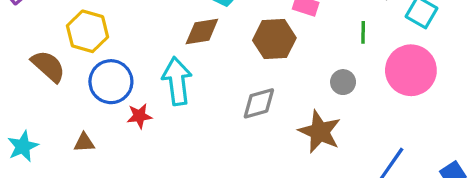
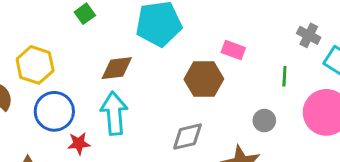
brown diamond: (202, 32) -> (117, 68), moved

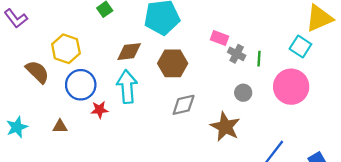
gray cross: (309, 35) -> (237, 54), moved
brown hexagon: (204, 79) -> (173, 63), moved

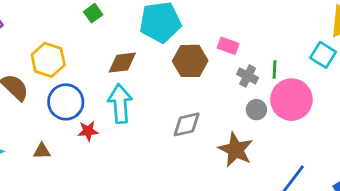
gray cross: (237, 54) -> (248, 76), moved
brown hexagon: (173, 63) -> (190, 61), moved
pink circle: (291, 87) -> (291, 100), moved

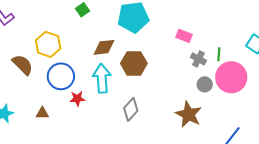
brown hexagon: (190, 61) -> (134, 63), moved
gray diamond: (187, 124) -> (131, 109), moved, turned -35

